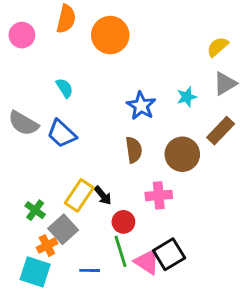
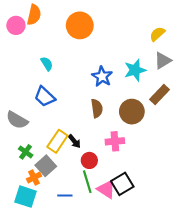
orange semicircle: (66, 19) -> (34, 15), moved
cyan star: (187, 97) -> (135, 70), size x1.5
gray semicircle: (23, 123) -> (17, 120), moved

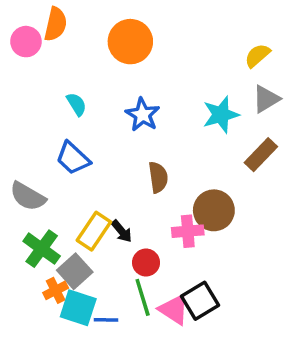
blue star: (102, 76) -> (143, 115), moved
brown circle: (132, 112) -> (214, 210), moved
green cross: (26, 152) -> (42, 249), size x1.5
cyan square: (26, 197) -> (78, 308), moved

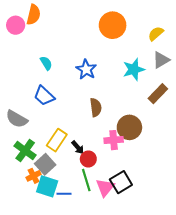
orange circle: (130, 42) -> (113, 25), moved
black arrow: (122, 231) -> (78, 147), moved
pink triangle: (174, 309) -> (105, 187), turned 36

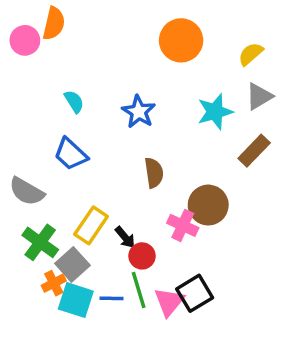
pink cross: (114, 140) -> (183, 225), turned 30
blue line: (64, 194) -> (111, 298), moved

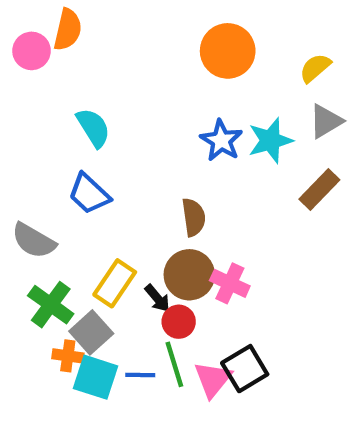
cyan semicircle: (74, 101) -> (93, 128), size x1.4
blue star: (139, 112) -> (221, 140), moved
brown circle: (208, 205) -> (189, 275), moved
orange cross: (54, 283) -> (68, 356), turned 35

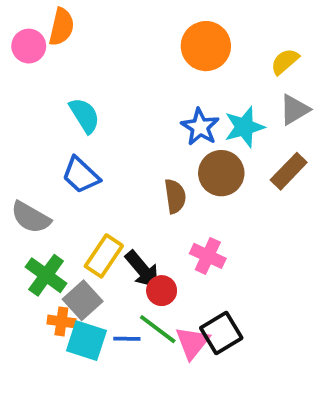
brown circle: (189, 275) -> (221, 173), moved
black arrow: (157, 298) -> (142, 269), size x1.5
green line: (174, 364) -> (158, 329), turned -36

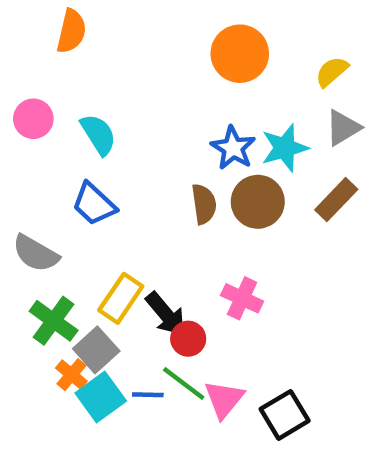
pink circle: (29, 46) -> (33, 119), moved
brown semicircle: (175, 196) -> (204, 204), moved
orange cross: (61, 321) -> (71, 375), turned 32
black square: (221, 333) -> (285, 415), moved
cyan square: (86, 341) -> (101, 397), turned 36

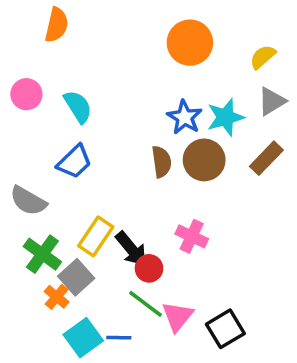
blue trapezoid: (94, 204) -> (74, 162), turned -87
blue line: (148, 395) -> (119, 338), moved
cyan square: (101, 397) -> (83, 338), moved

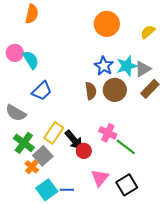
gray triangle: (272, 101) -> (143, 69), moved
cyan semicircle: (78, 107) -> (31, 60), moved
green line: (145, 304) -> (126, 147), moved

